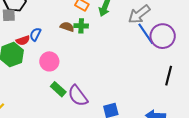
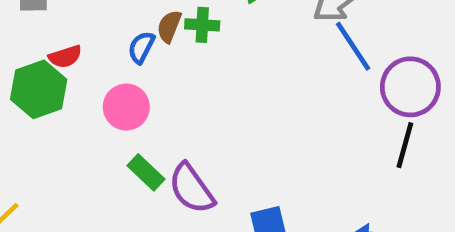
brown semicircle: (67, 27) -> (169, 26), turned -88
blue semicircle: (35, 34) -> (141, 47), moved
purple circle: (163, 36) -> (410, 87), moved

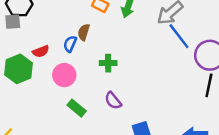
green cross: (202, 25) -> (108, 63), moved
red semicircle: (65, 57) -> (41, 51), moved
purple semicircle: (191, 188) -> (113, 101), moved, size x0.7

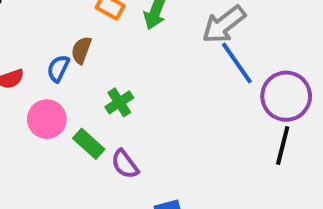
green cross: (108, 63) -> (119, 102), turned -35
green rectangle: (77, 108) -> (89, 144), moved

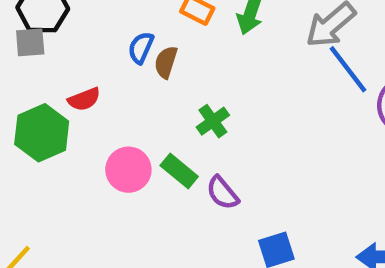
blue semicircle: (58, 68) -> (141, 48), moved
pink circle: (47, 119) -> (128, 170), moved

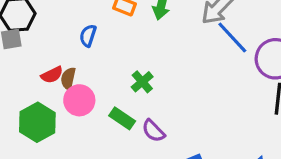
brown semicircle: (166, 62) -> (68, 79), moved
green hexagon: (42, 133) -> (37, 122), moved
pink circle: (128, 170) -> (79, 100), moved

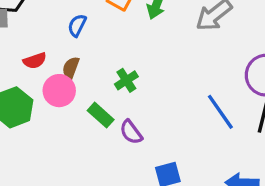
blue line: (232, 38) -> (220, 112), moved
brown semicircle: (68, 79) -> (71, 68), moved

